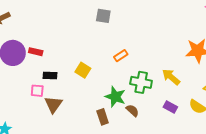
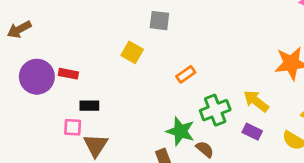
yellow square: (83, 70) -> (132, 52), moved
green cross: (141, 82) -> (215, 110), turned -30
purple rectangle: (170, 107) -> (252, 132), moved

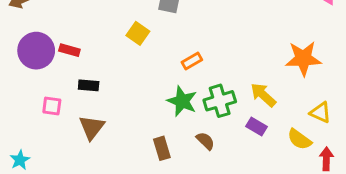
pink square: (73, 127) -> (52, 106), moved
green star: (180, 131) -> (182, 101), moved

